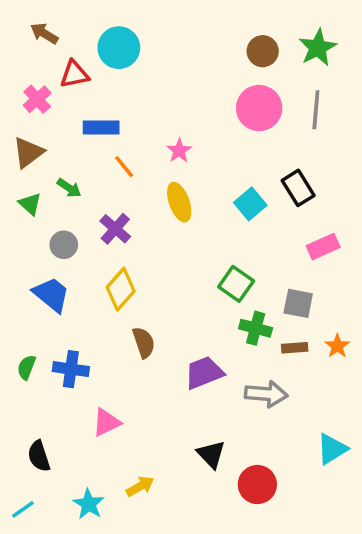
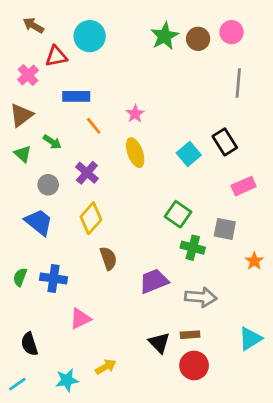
green star: (318, 48) -> (165, 36), moved
pink circle: (259, 108) -> (232, 32), moved, size x0.7
brown rectangle: (295, 348) -> (190, 335), moved
cyan star: (89, 504) -> (67, 380), turned 30

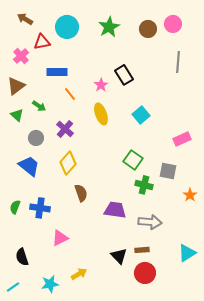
green star: (165, 36) -> (109, 27), moved
black rectangle: (225, 142) -> (124, 75), moved
purple trapezoid: (154, 281) -> (115, 210), turned 30

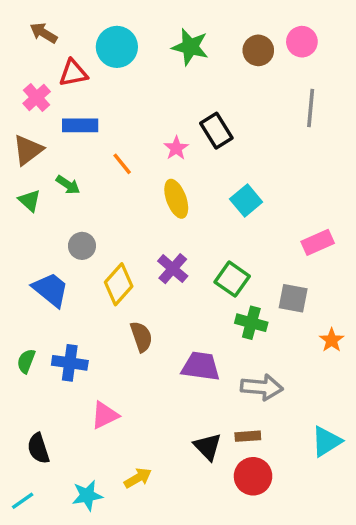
green star: (109, 27) -> (190, 47), turned -30
blue rectangle: (57, 72) -> (80, 125), moved
purple cross: (65, 129) -> (173, 269), moved
gray circle: (36, 138) -> (82, 246), moved

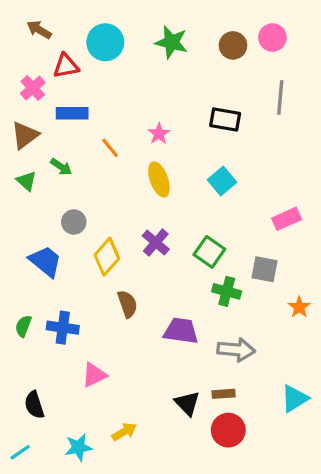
black rectangle: (216, 131) -> (225, 120), moved, turned -48

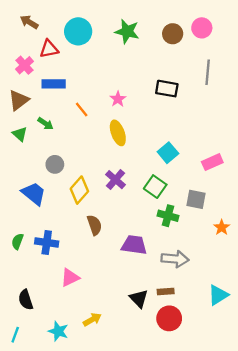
cyan square: (222, 181) -> (168, 153), moved
cyan star: (79, 447) -> (58, 331), turned 30
cyan line: (20, 452) -> (15, 335), turned -35

